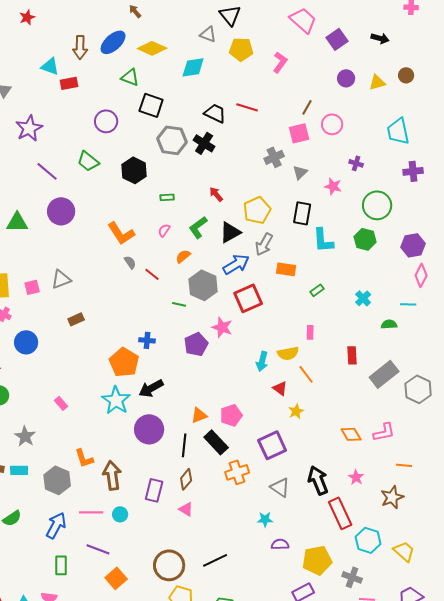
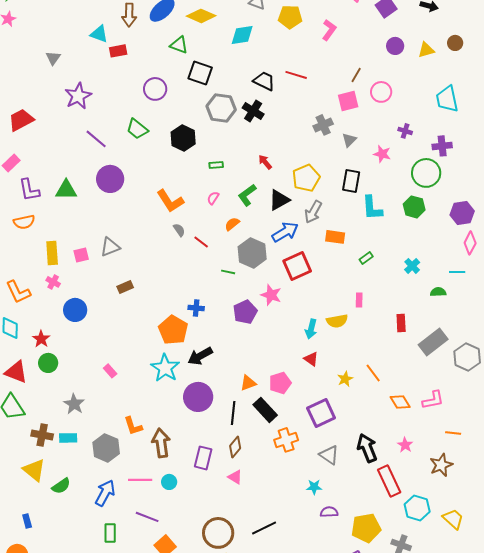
purple cross: (413, 171) -> (442, 146), moved
orange line: (306, 374) -> (373, 373), moved
red triangle: (280, 388) -> (311, 359), moved

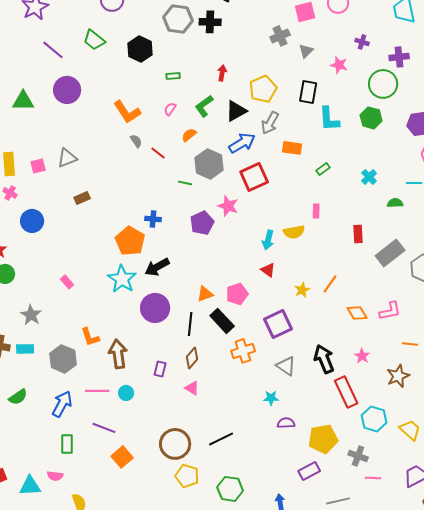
black cross: (253, 111) -> (210, 22), turned -30
red arrow: (265, 162) -> (222, 73), turned 49
orange line: (373, 373) -> (330, 284), turned 72
purple rectangle: (203, 458) -> (160, 369), size x0.7

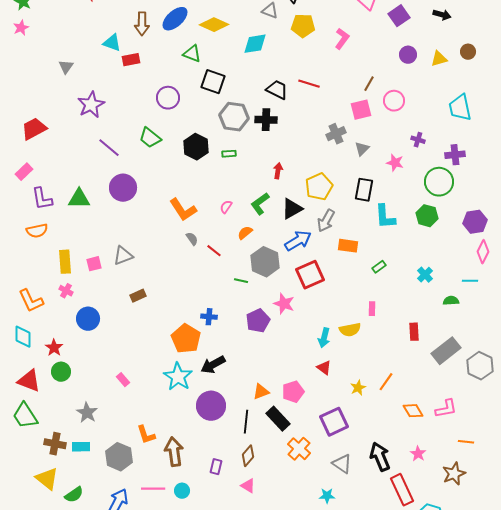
green rectangle: (173, 76) -> (229, 154), moved
orange cross: (243, 351) -> (299, 449), turned -30

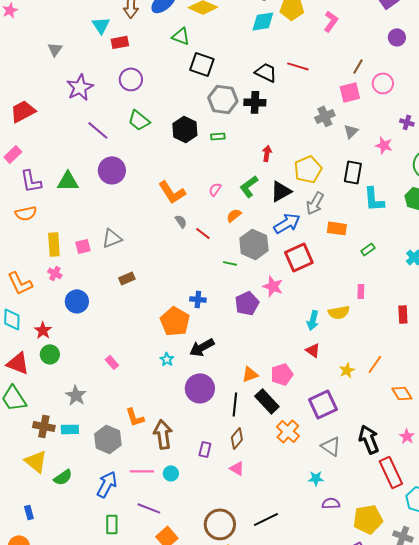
cyan triangle: (112, 43) -> (101, 25), turned 36
cyan diamond: (255, 44) -> (263, 21), moved
purple circle: (168, 98) -> (131, 79), moved
cyan star: (178, 377) -> (167, 359), size x0.5

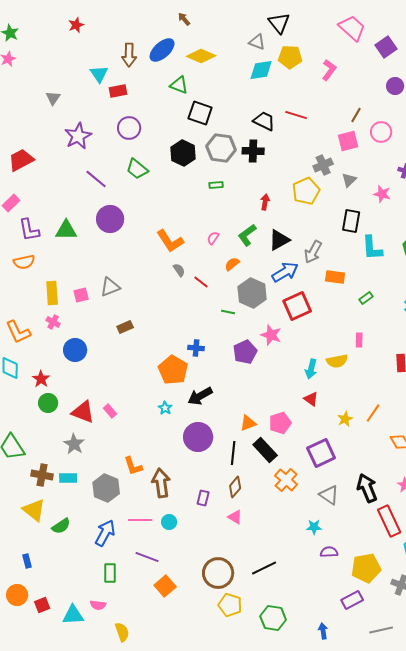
black hexagon: (185, 129) -> (183, 153), moved
yellow pentagon: (308, 169) -> (306, 191), moved
red triangle: (18, 363) -> (83, 412), moved

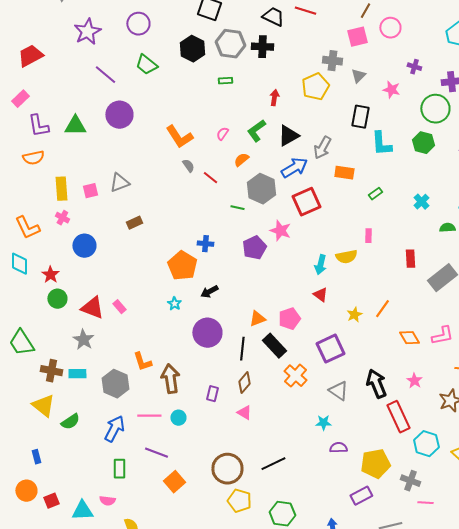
gray cross: (323, 165) -> (332, 61), turned 30
black arrow: (200, 396) -> (209, 292), size x0.7

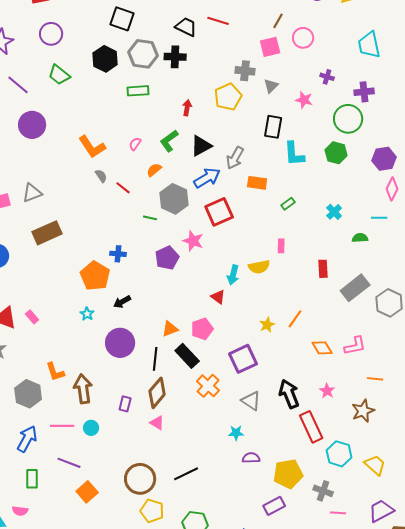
green rectangle: (225, 81) -> (138, 91), size x1.5
brown rectangle: (134, 223) -> (47, 233), size x1.8
red triangle: (320, 295) -> (218, 297), moved
brown diamond: (244, 383) -> (157, 393), size x1.4

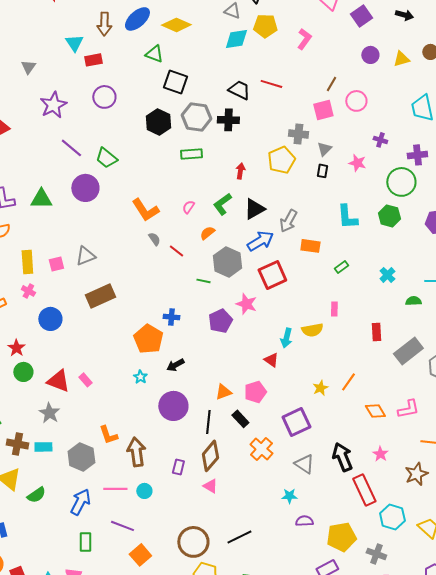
green trapezoid: (59, 75) -> (106, 158), moved
black rectangle: (273, 127) -> (322, 171), moved, size x0.6
black rectangle: (187, 356) -> (240, 419), size x0.7

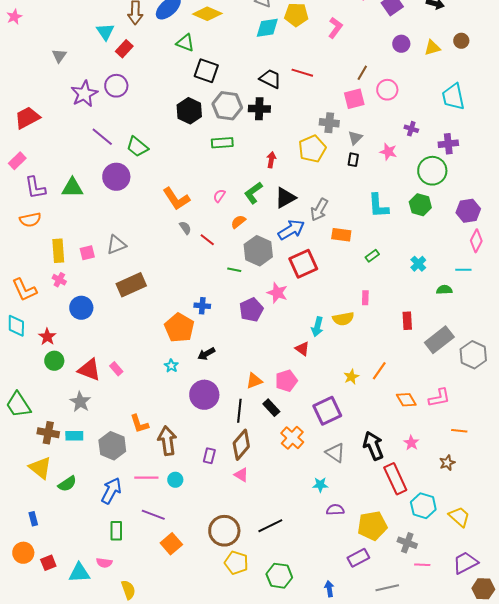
red rectangle: (93, 60) -> (124, 49), turned -36
purple circle: (104, 97) -> (116, 86), moved
brown star: (416, 474) -> (447, 463), size x0.7

